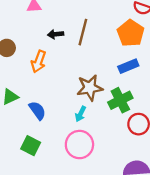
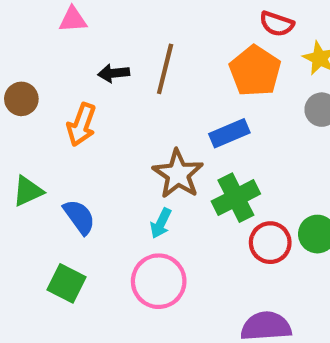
blue rectangle: (128, 66) -> (229, 133), moved
brown star: (90, 88) -> (178, 174), turned -30

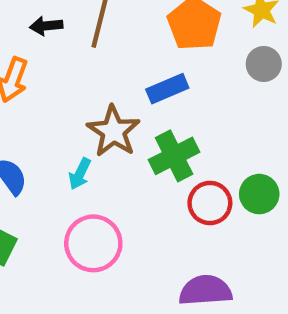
cyan arrow: (161, 223) -> (80, 174), moved

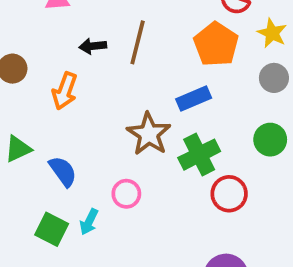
cyan arrow: (80, 174) -> (89, 222), moved
green circle: (259, 194) -> (270, 140), moved
pink circle: (93, 243) -> (126, 194), moved, size x0.6

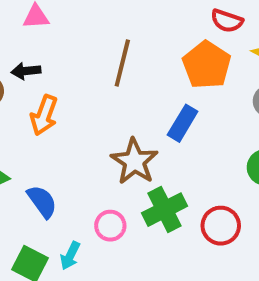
black arrow: (93, 46) -> (26, 71), moved
blue rectangle: (194, 98) -> (183, 123), turned -36
green cross: (199, 155) -> (165, 210), moved

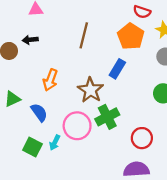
orange arrow: (44, 115) -> (50, 80), moved
pink circle: (110, 226) -> (77, 126), size x1.6
red circle: (221, 226) -> (142, 138), moved

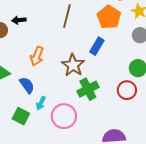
pink circle: (77, 126) -> (64, 116), moved
red circle: (142, 138) -> (127, 90), moved
cyan arrow: (55, 143) -> (41, 103), moved

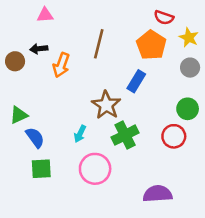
orange arrow: (37, 56) -> (61, 65), moved
blue semicircle: (27, 85) -> (35, 138), moved
cyan arrow: (41, 103) -> (80, 134), moved
green square: (21, 116) -> (41, 169), turned -30

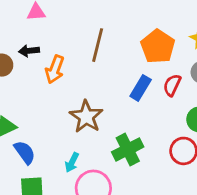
red semicircle: (164, 18) -> (172, 85), moved, turned 96
brown star: (106, 105) -> (86, 117), moved
cyan arrow: (80, 134) -> (72, 162), moved

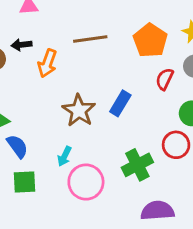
brown line: (98, 45) -> (90, 39), turned 68
blue rectangle: (141, 88) -> (120, 103), moved
green cross: (128, 149) -> (137, 165), moved

